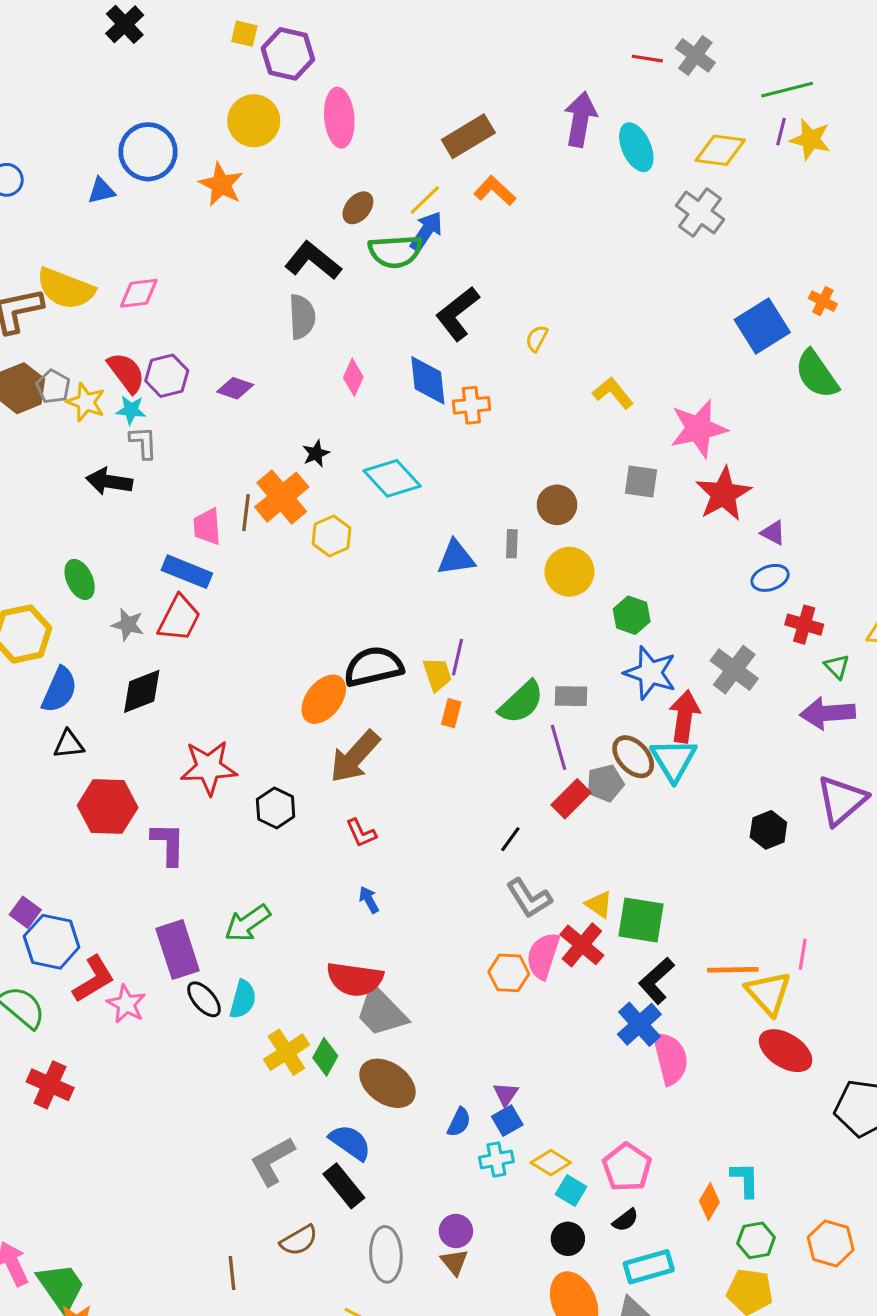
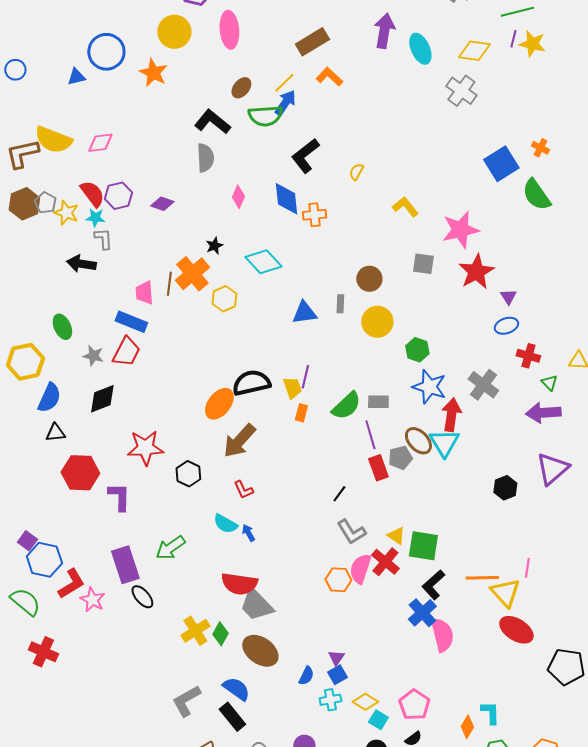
purple triangle: (773, 533) -> (508, 297), turned 30
red rectangle: (571, 799) -> (378, 468), turned -65
cyan semicircle: (243, 999) -> (225, 524), moved, turned 105

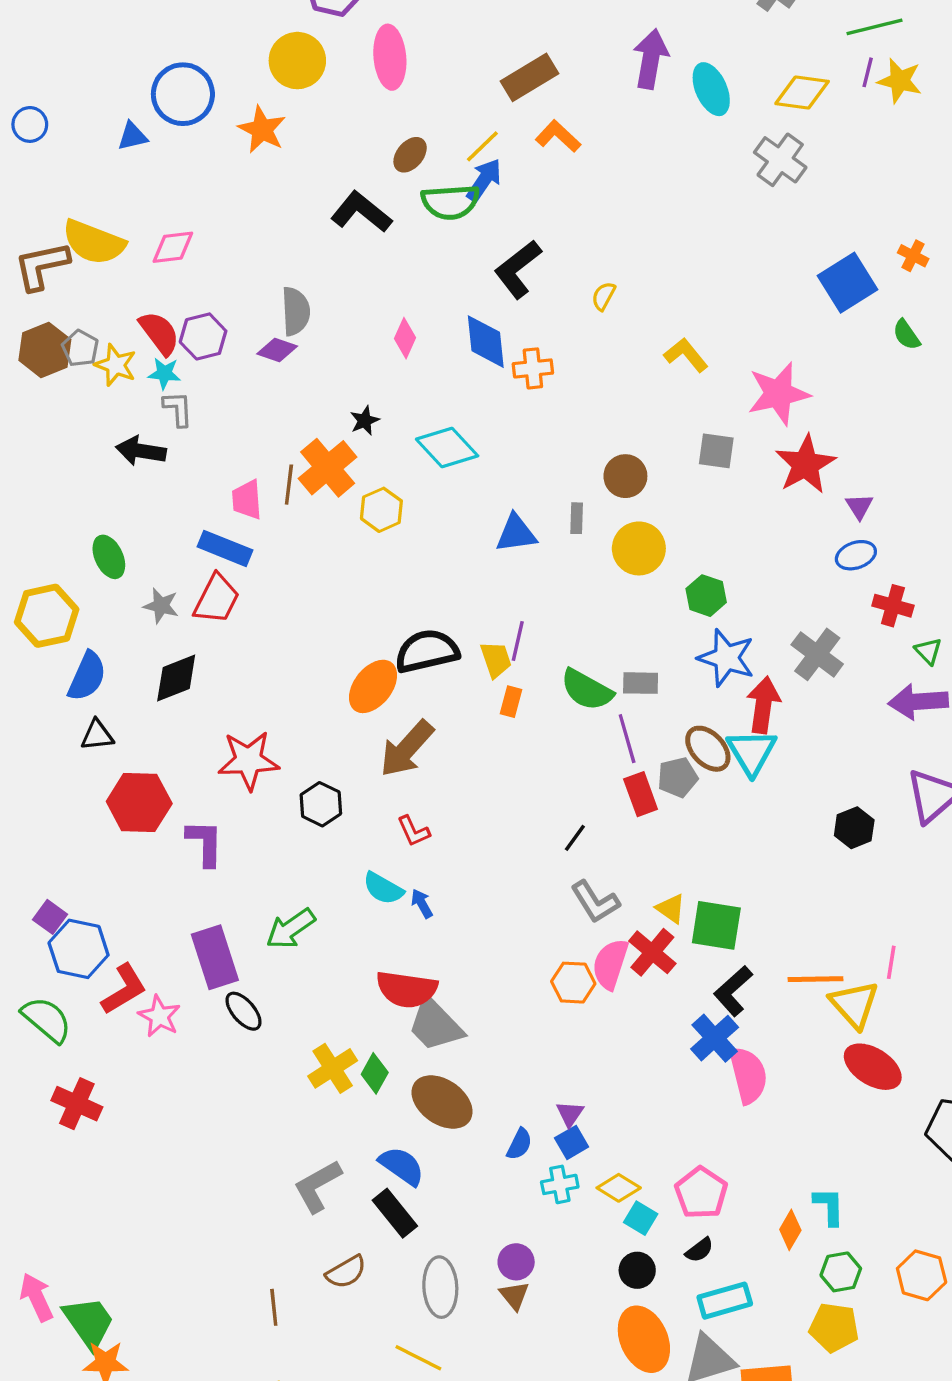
gray semicircle: (205, 158) -> (296, 311), moved
green semicircle: (536, 195) -> (906, 335), size x0.6
green semicircle: (346, 406) -> (587, 690), turned 72

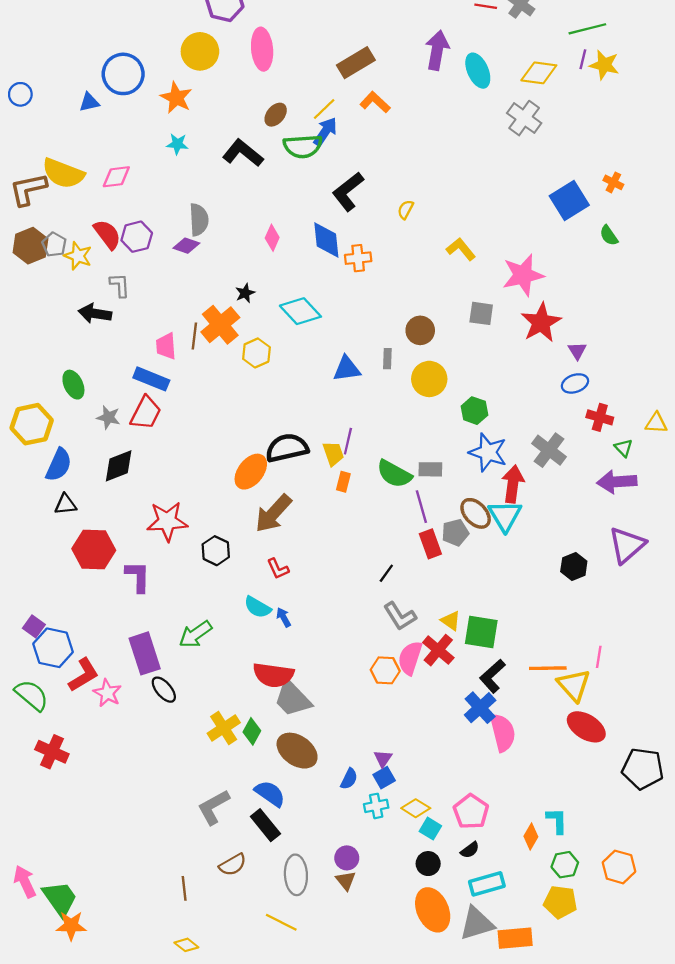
cyan star: (164, 373) -> (177, 144), moved

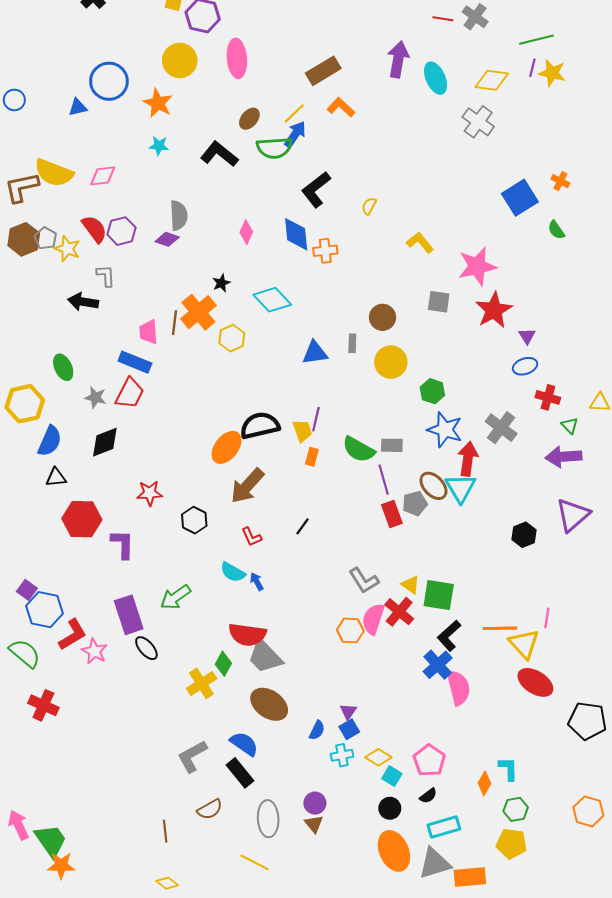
red star: (167, 521) -> (150, 493), size x0.7
black line: (386, 573) -> (302, 526), moved
green diamond: (252, 731) -> (223, 664), moved
orange hexagon: (619, 867) -> (588, 811), moved

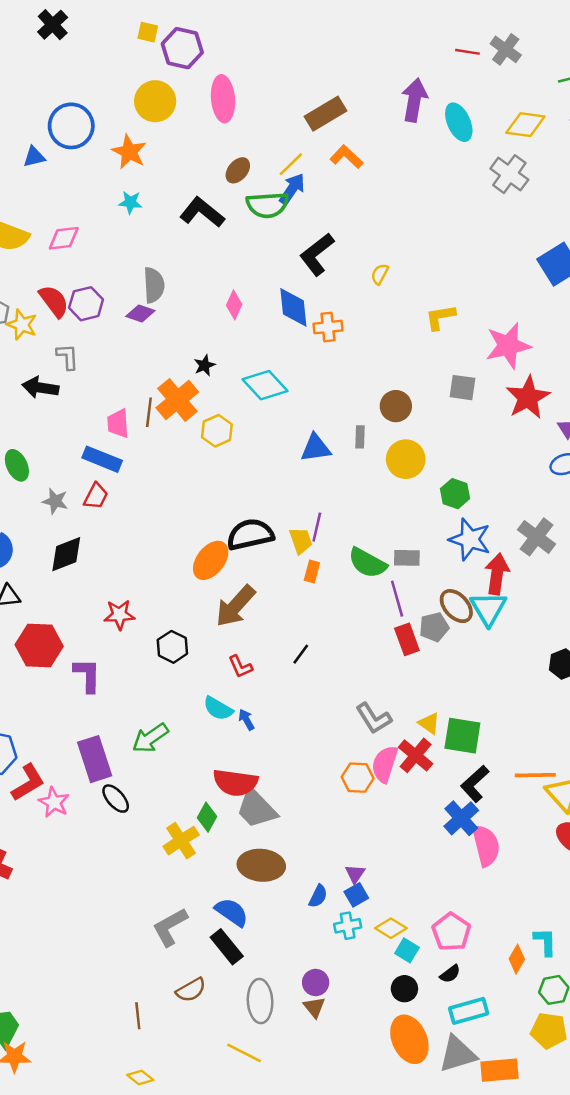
yellow L-shape: (420, 242) -> (440, 317), turned -60
red trapezoid: (130, 393) -> (96, 496), size x0.7
brown ellipse: (269, 704) -> (261, 865), turned -30

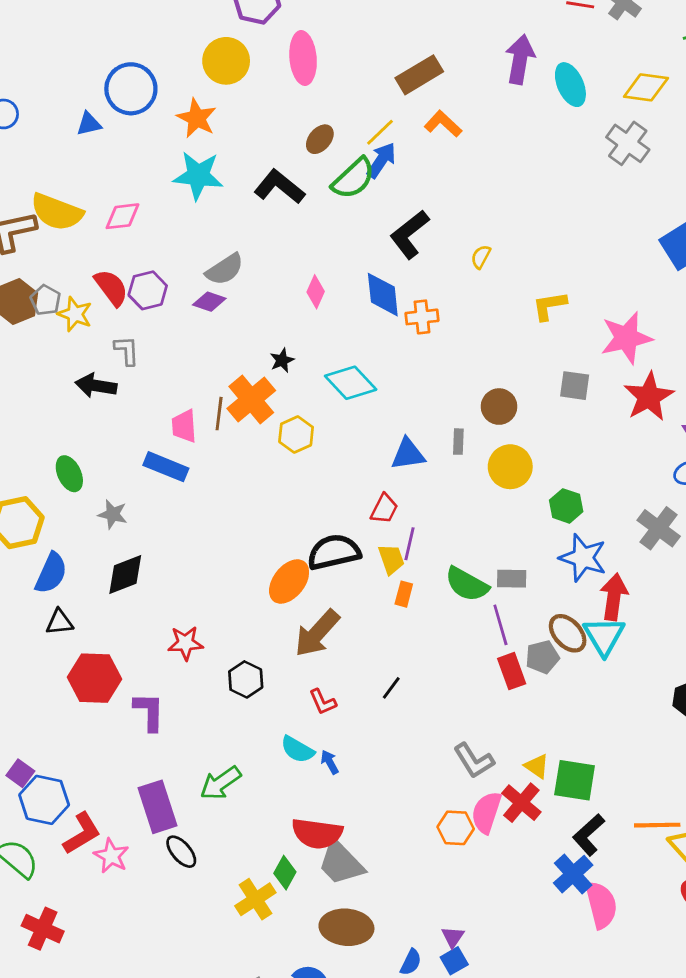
cyan star: (130, 202) -> (198, 176), size x1.8
green semicircle: (267, 205) -> (353, 178), turned -39
gray semicircle: (154, 285) -> (225, 269), turned 60
red trapezoid: (96, 496) -> (384, 509), moved
gray cross: (537, 537) -> (659, 528), moved

